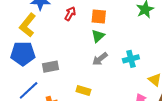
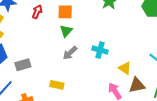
cyan cross: (131, 59) -> (100, 50), turned 35

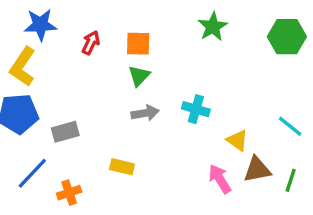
gray arrow: (70, 53) -> (145, 113), turned -147

